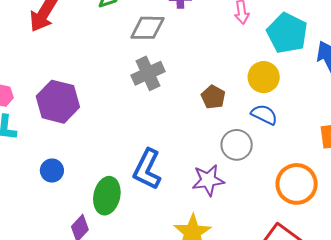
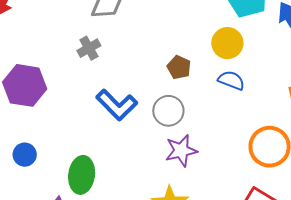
gray cross: (148, 73) -> (89, 48), moved, size x0.7
gray circle: (237, 145) -> (168, 111), moved
blue L-shape: (147, 169) -> (117, 105), moved, turned -66

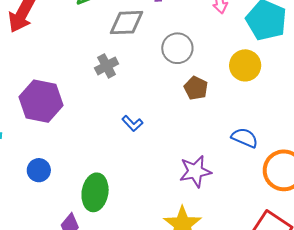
blue semicircle: (231, 80) -> (245, 138), moved
blue L-shape: (117, 105) -> (132, 123), size x0.5
gray circle: (168, 111) -> (177, 48), moved

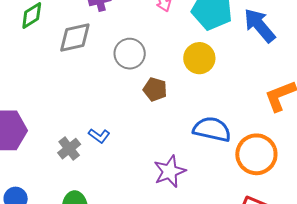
gray cross: (107, 66) -> (69, 149), moved
blue semicircle: (245, 138) -> (212, 129), size x1.4

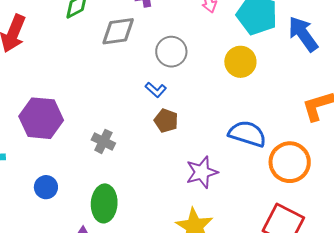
brown pentagon: (155, 89) -> (166, 121), moved
blue L-shape: (99, 136) -> (156, 90), moved
gray cross: (69, 149) -> (103, 141), turned -30

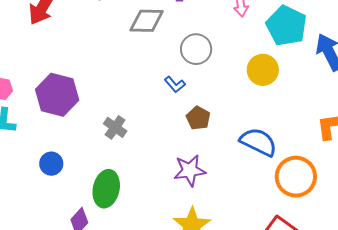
brown pentagon: (166, 121) -> (198, 118), moved
purple star: (202, 172) -> (190, 170), moved

